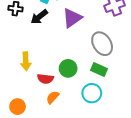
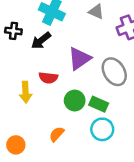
purple triangle: (72, 18) -> (79, 59), moved
green rectangle: (99, 69) -> (99, 104), moved
red semicircle: (45, 79) -> (48, 78), moved

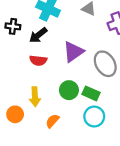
red semicircle: (48, 78) -> (38, 60), moved
yellow arrow: (25, 92) -> (35, 97), moved
orange circle: (16, 145) -> (15, 114), moved

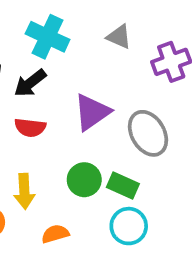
orange semicircle: (52, 121) -> (55, 234), turned 32

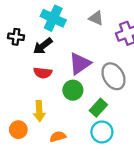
green circle: (84, 180) -> (73, 90), moved
green rectangle: (123, 186) -> (98, 108), turned -72

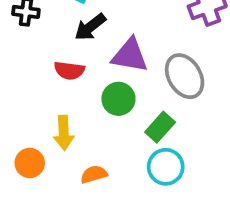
black arrow: (43, 46) -> (90, 27), moved
purple triangle: (80, 63) -> (130, 55), turned 45

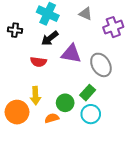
green circle: (118, 99) -> (65, 103), moved
orange circle: (30, 163) -> (17, 112), size x1.5

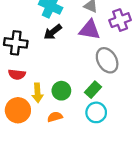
black cross: (15, 30) -> (16, 43), moved, size x1.5
purple triangle: (71, 54) -> (90, 30), moved
red semicircle: (39, 62) -> (17, 74), moved
green circle: (65, 103) -> (61, 91), moved

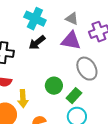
green circle: (61, 91) -> (54, 86), moved

